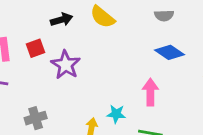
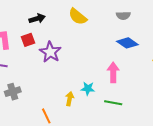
black arrow: (62, 20) -> (37, 19), moved
gray cross: (36, 118) -> (13, 92), moved

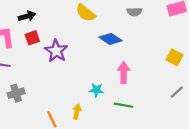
black arrow: (37, 19) -> (27, 16), moved
blue diamond: (127, 43) -> (111, 39), moved
yellow arrow: (70, 99) -> (77, 112), moved

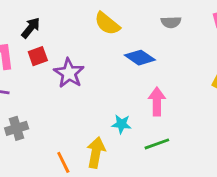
black arrow: (27, 16) -> (31, 28), turned -35
green line: (124, 105) -> (157, 144), turned -30
yellow arrow: (77, 112) -> (96, 152), size x1.5

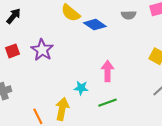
gray semicircle: (171, 22) -> (129, 15), moved
red square: (38, 56) -> (13, 51), moved
blue diamond: (140, 58) -> (95, 25), moved

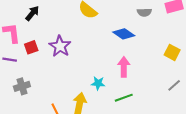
blue diamond: (95, 25) -> (124, 34), moved

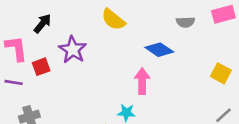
purple star: (60, 46) -> (73, 50), moved
pink arrow: (124, 67) -> (142, 81), moved

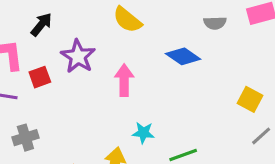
yellow square: (221, 73) -> (250, 99), moved
pink arrow: (142, 81) -> (124, 80), moved

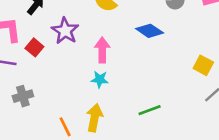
red square: (40, 77) -> (34, 47), turned -30
cyan star: (143, 133) -> (100, 79), moved

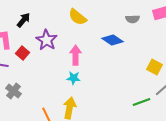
gray cross: (23, 96) -> (14, 91), turned -35
green line: (150, 110) -> (142, 102), moved

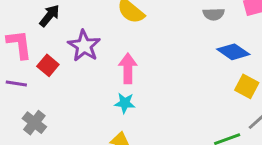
blue diamond: (113, 40) -> (233, 52), moved

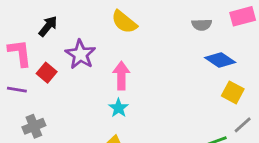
cyan star: (125, 103) -> (118, 108), turned 30
gray cross: (34, 123) -> (34, 126), turned 30

